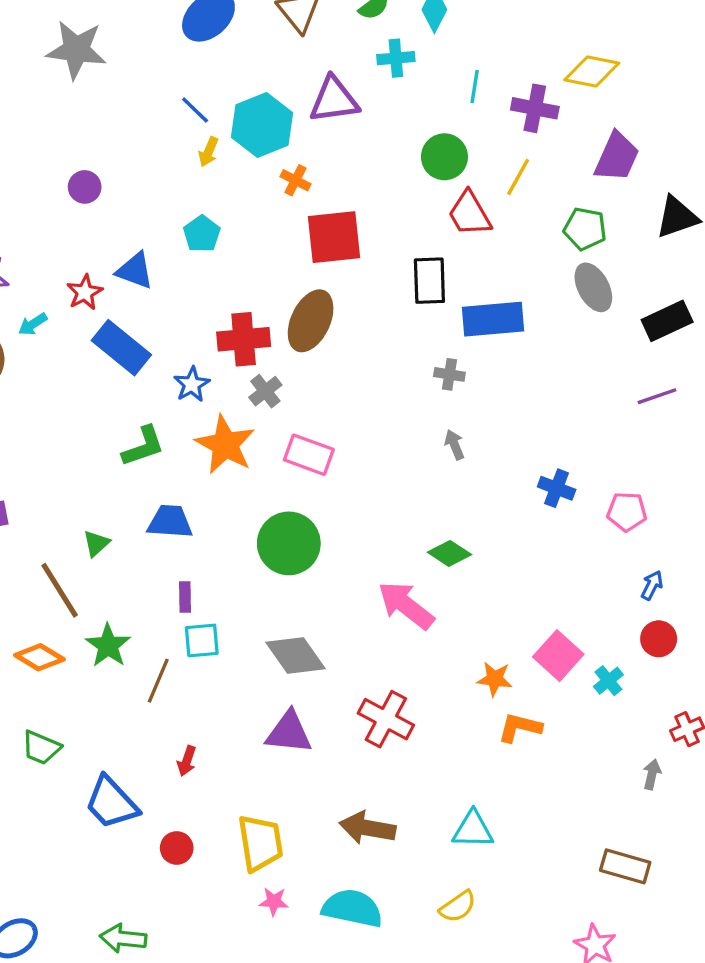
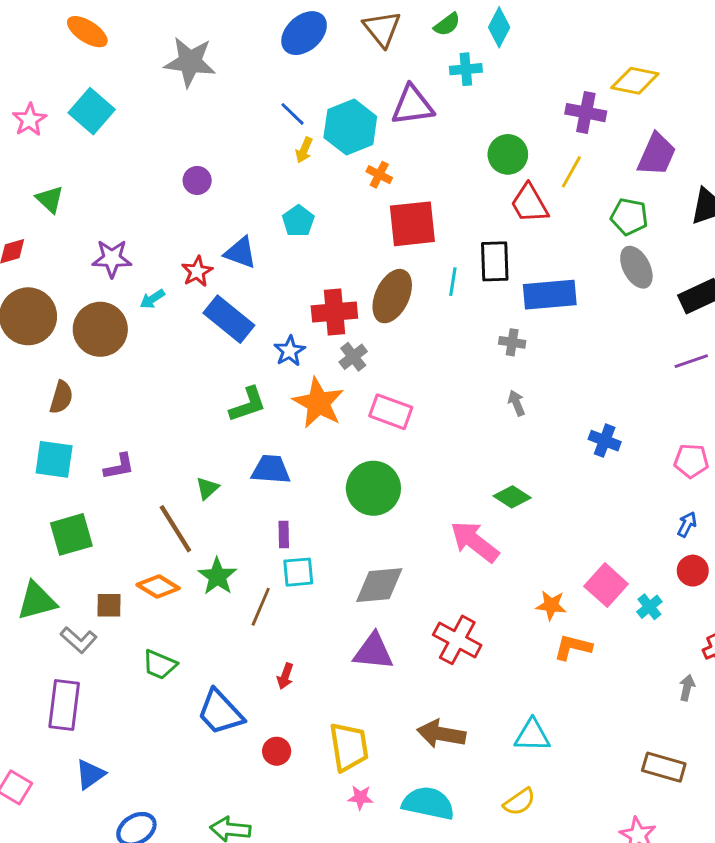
cyan line: (475, 87) -> (453, 282), moved
pink pentagon: (627, 512) -> (691, 461), moved
gray diamond: (296, 656) -> (379, 585), turned -60

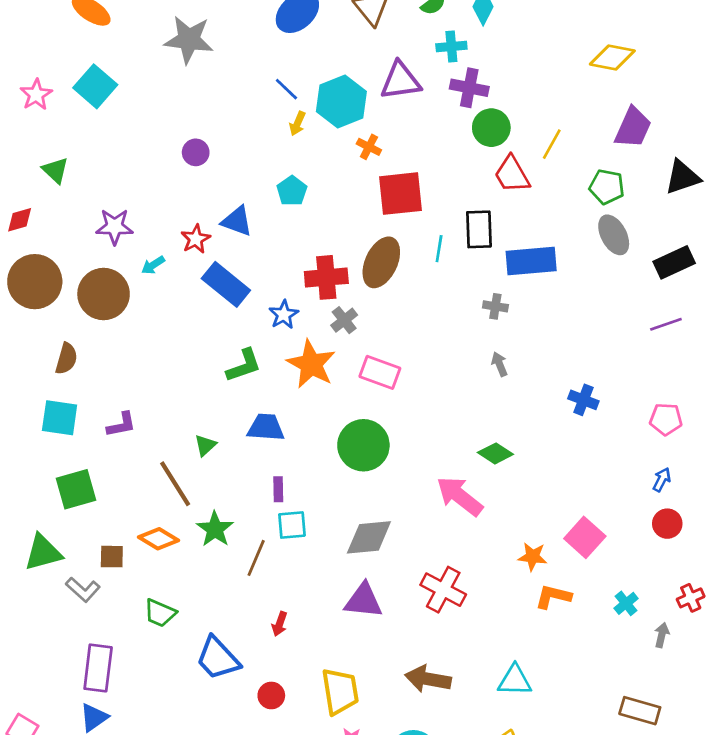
purple cross: (586, 113) -> (469, 88), moved
cyan cross: (649, 607) -> (626, 603), moved
purple rectangle: (64, 705) -> (98, 668), moved

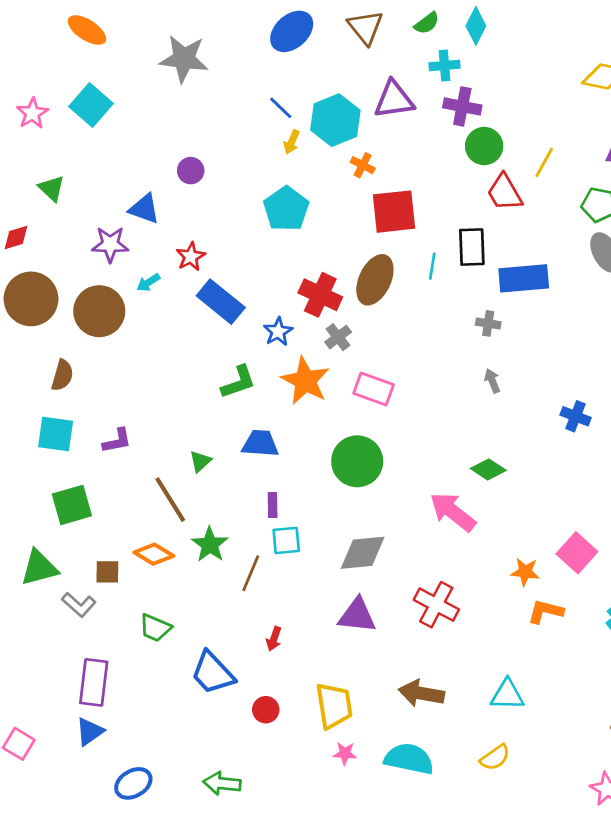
cyan pentagon: (292, 191) -> (286, 209), size x1.5
blue triangle: (237, 221) -> (144, 209), moved
red cross: (326, 277) -> (320, 295), turned 30

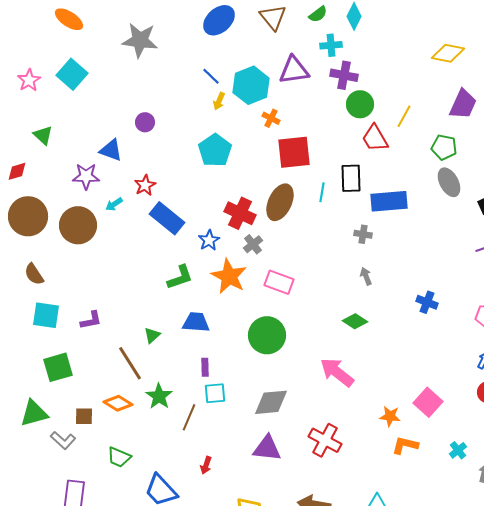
brown semicircle: (62, 375) -> (34, 274), moved, turned 130
green diamond: (488, 469) -> (355, 321), moved

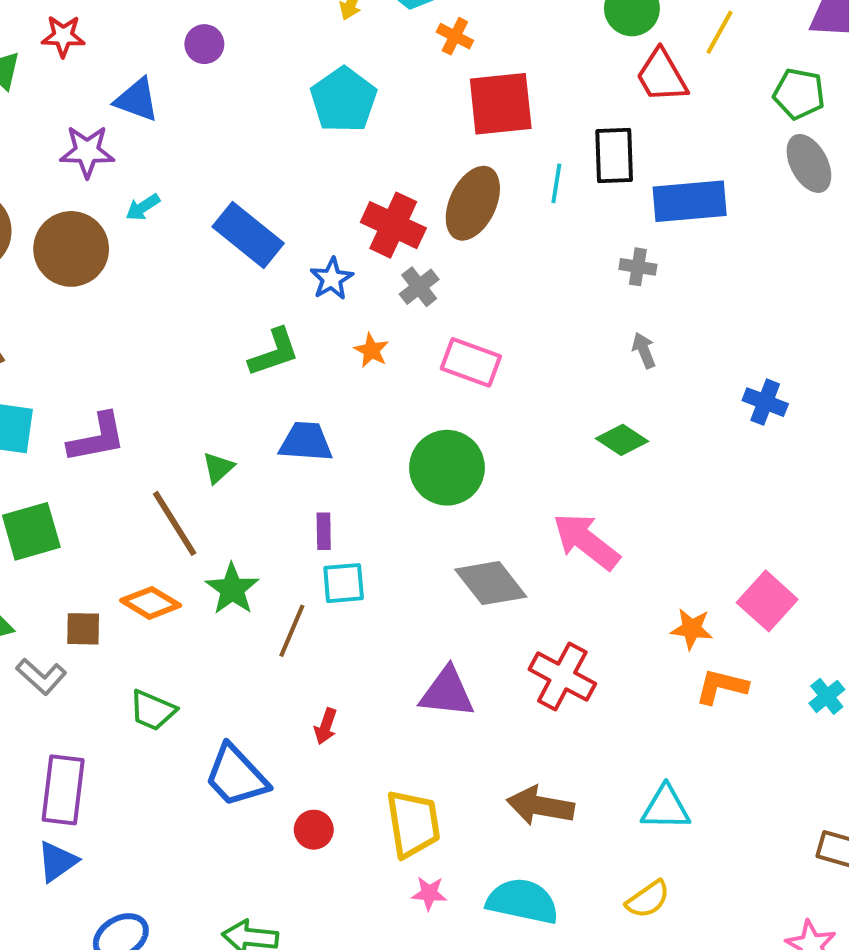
red star: (145, 185) -> (63, 36), moved, turned 30
orange star: (229, 276) -> (371, 350), size x0.5
purple L-shape: (91, 320) -> (97, 438), size x1.4
gray diamond: (271, 402) -> (491, 583), moved, turned 57

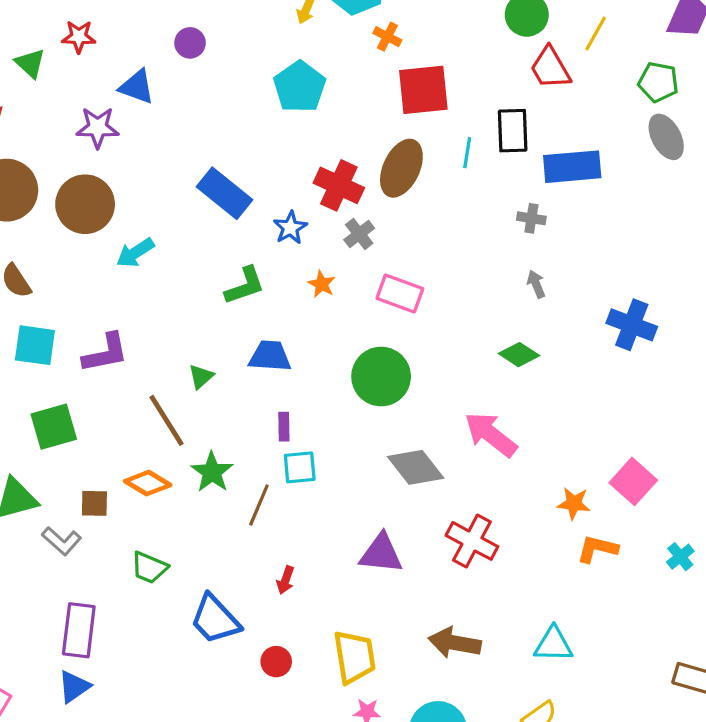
cyan arrow: (143, 207) -> (135, 253), moved, size x1.4
blue cross: (765, 402) -> (632, 325), size x1.4

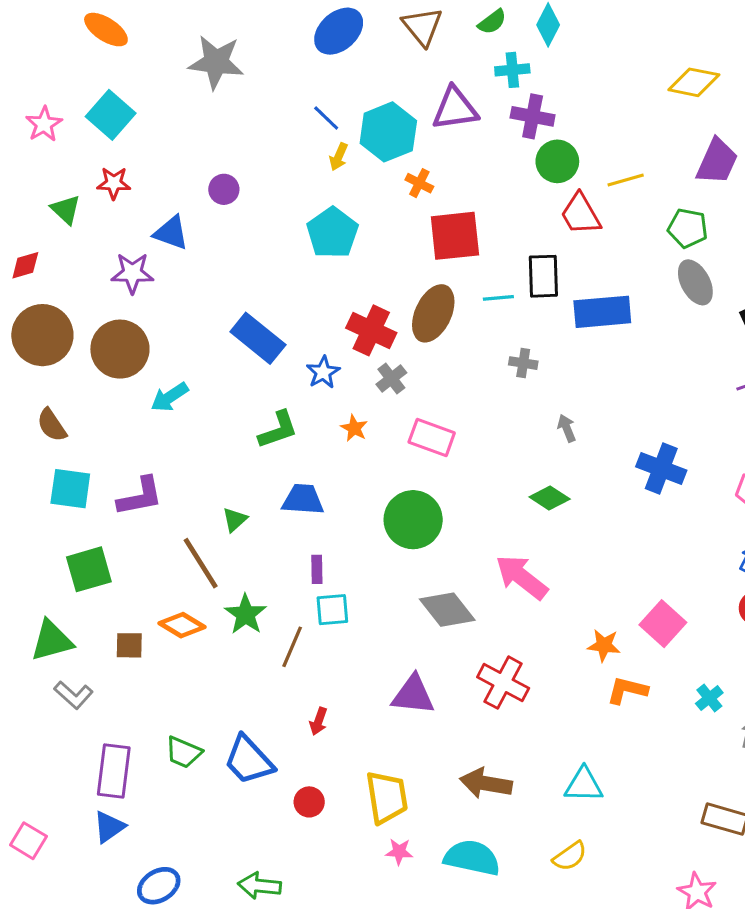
yellow line: (596, 34) -> (626, 180), turned 45
cyan line: (467, 153) -> (498, 298), turned 76
gray cross: (531, 218) -> (523, 363), moved
gray L-shape: (62, 541) -> (73, 695), moved
green trapezoid: (149, 568) -> (184, 752), moved

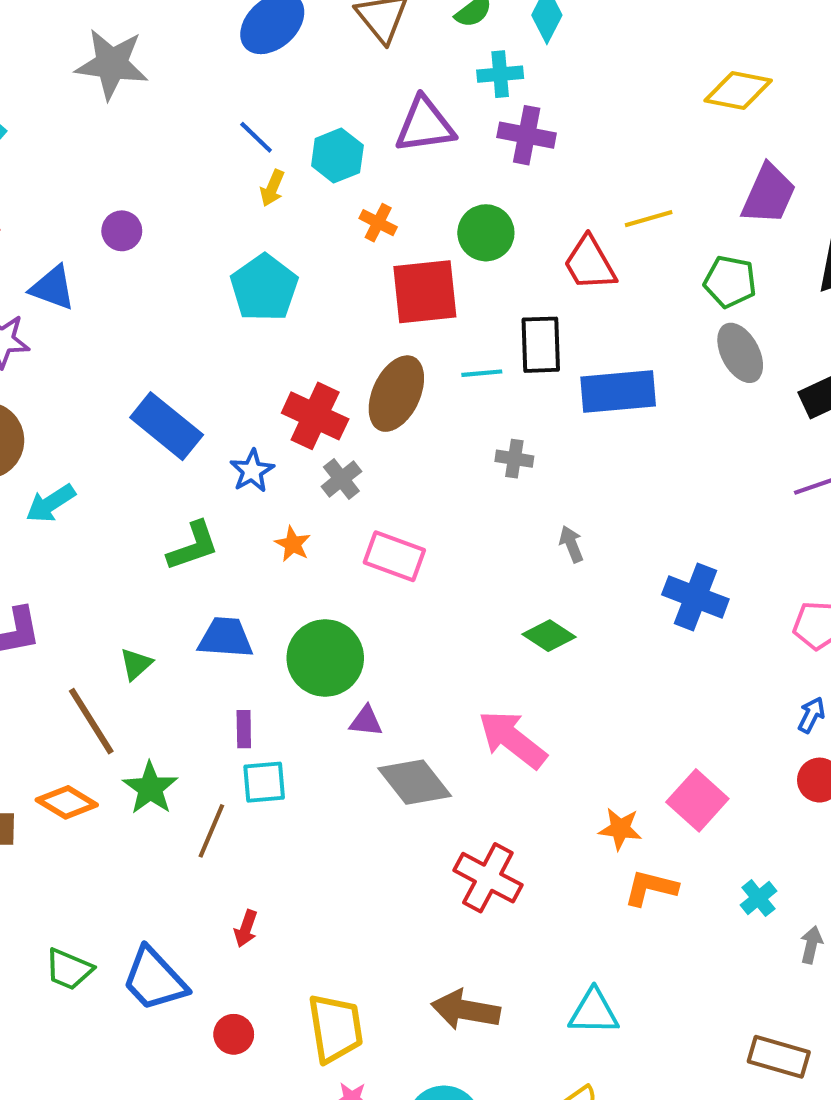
cyan hexagon: (388, 132) -> (337, 156), size x0.7
green circle: (557, 161) -> (486, 233), moved
green circle: (413, 520) -> (325, 658), moved
purple triangle: (413, 695) -> (366, 721), moved, size x0.6

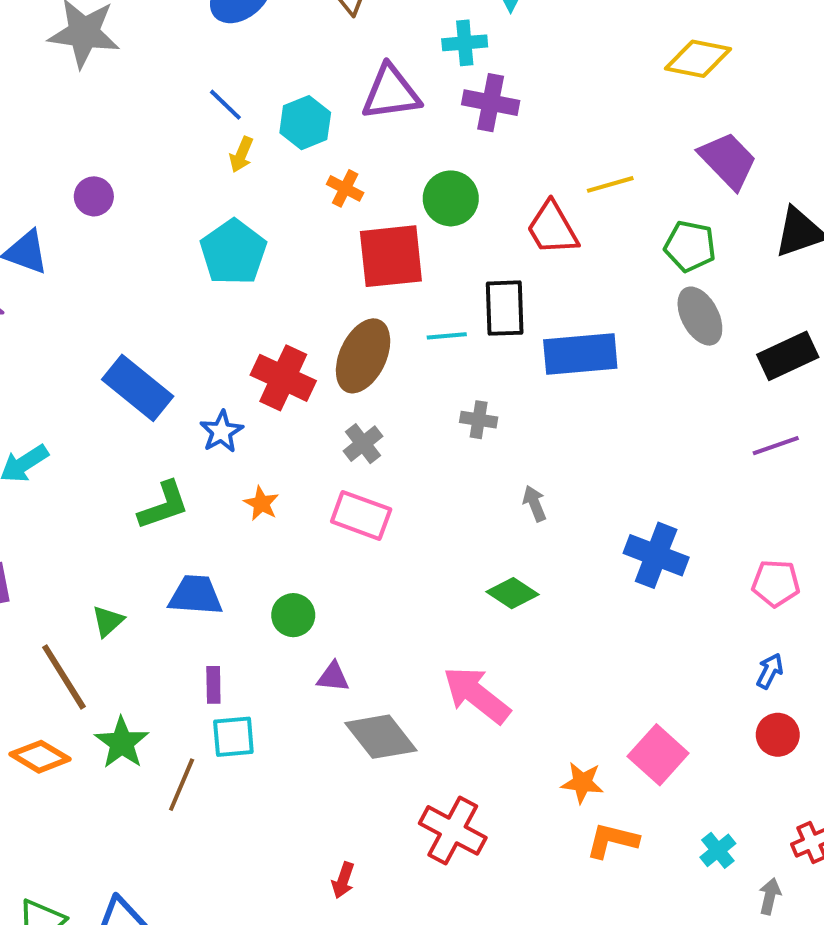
purple trapezoid: (769, 194) -> (728, 161), turned -68
gray cross: (341, 479) -> (363, 444), moved
green circle: (325, 658) -> (293, 615), size x0.6
red arrow: (246, 929) -> (343, 880), moved

